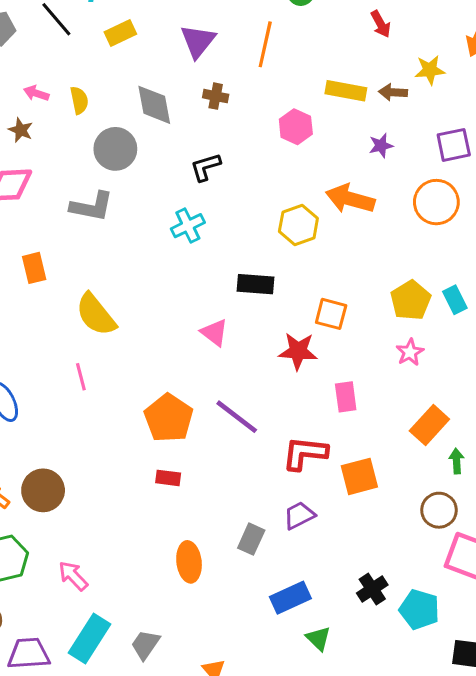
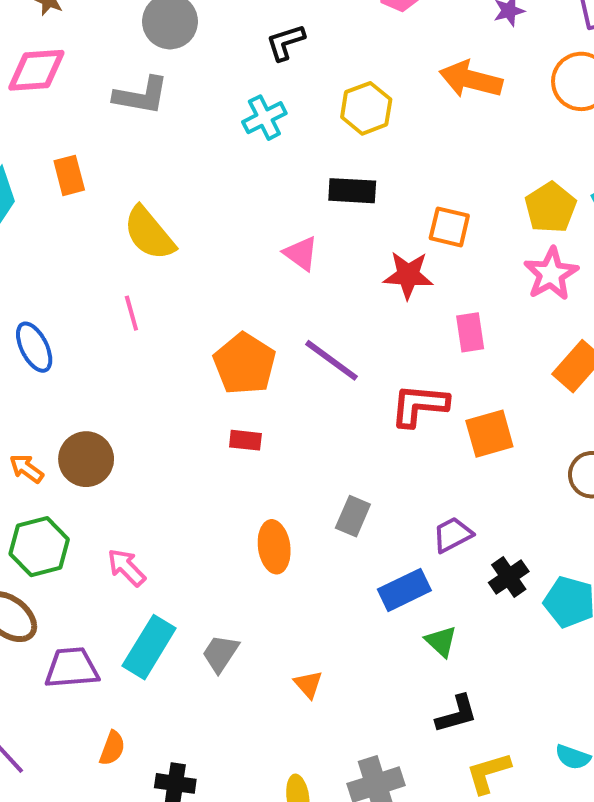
yellow hexagon: (298, 225) -> (366, 108), moved
pink star: (410, 352) -> (551, 274), size x1.5
purple trapezoid: (299, 515) -> (453, 535), moved

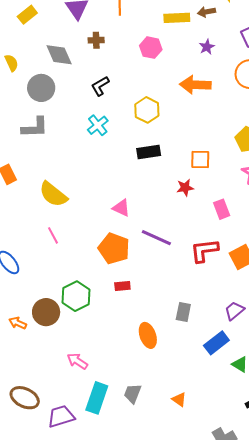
pink triangle: (301, 253) -> (121, 208), moved
red star: (408, 275) -> (185, 188), size x0.7
green hexagon: (39, 547) -> (76, 296), moved

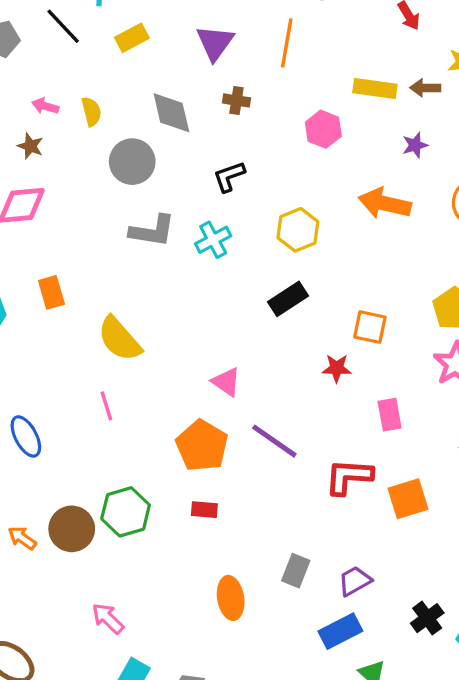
gray L-shape: (35, 127) -> (152, 231), moved
black rectangle: (149, 152) -> (288, 299), turned -35
purple trapezoid: (234, 311) -> (355, 581), moved

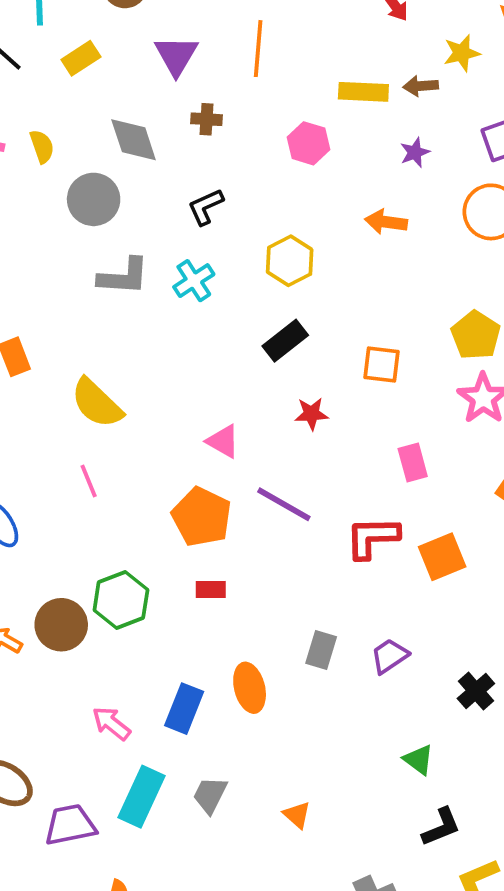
orange arrow: (385, 203) -> (386, 222), size x0.7
red star: (337, 368) -> (311, 414), moved
blue rectangle: (340, 631) -> (184, 709), moved, turned -36

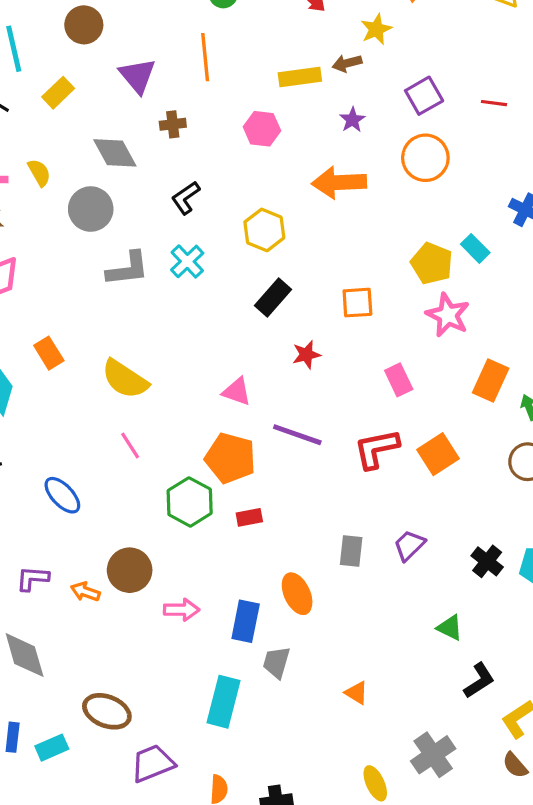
orange arrow: (386, 222) -> (339, 182), size x1.5
green hexagon: (121, 600) -> (190, 502), moved
pink arrow: (111, 723) -> (182, 610), moved, turned 152
gray trapezoid: (210, 795) -> (276, 662), moved
purple trapezoid: (70, 825) -> (153, 763), moved

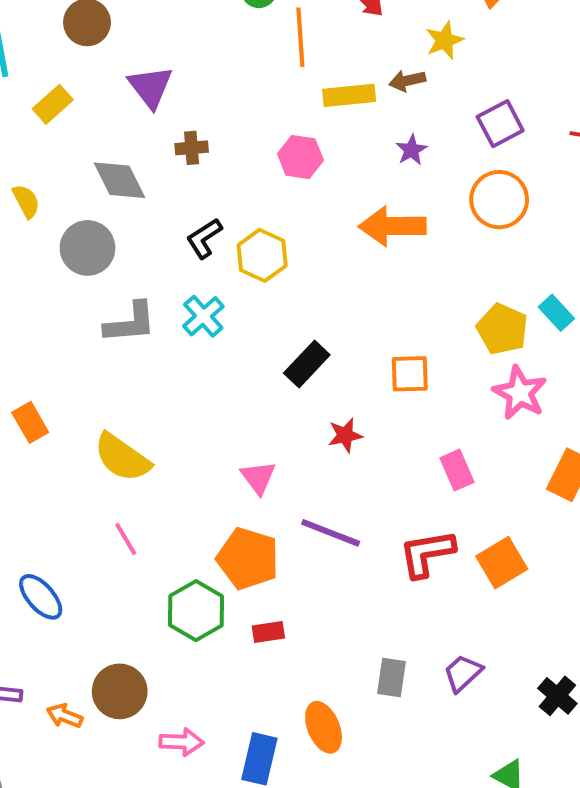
orange line: (205, 57) -> (300, 37), moved
yellow hexagon: (264, 230) -> (262, 255), moved
pink triangle: (237, 392) -> (258, 477), turned 32

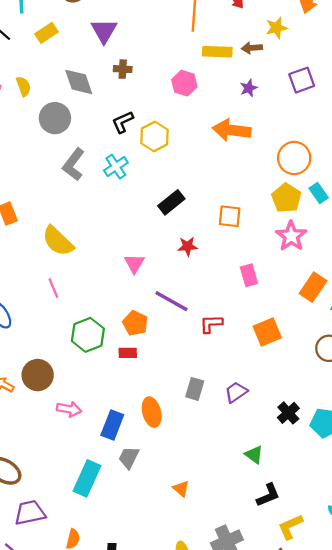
orange circle: (499, 200) -> (294, 158), moved
gray L-shape: (130, 323) -> (73, 164), turned 124
red L-shape: (427, 553) -> (211, 324), moved, size x0.7
orange pentagon: (248, 559) -> (135, 323), moved, size x0.7

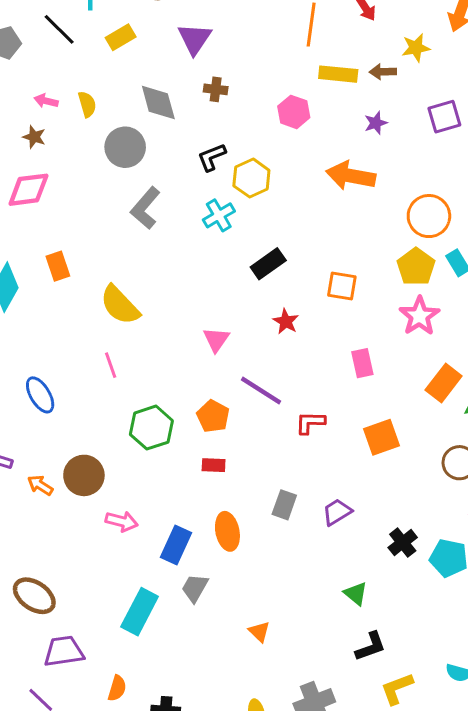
cyan cross: (116, 167) -> (219, 215), moved
red star: (188, 246) -> (286, 321), turned 30
red rectangle: (128, 353) -> (214, 465), moved

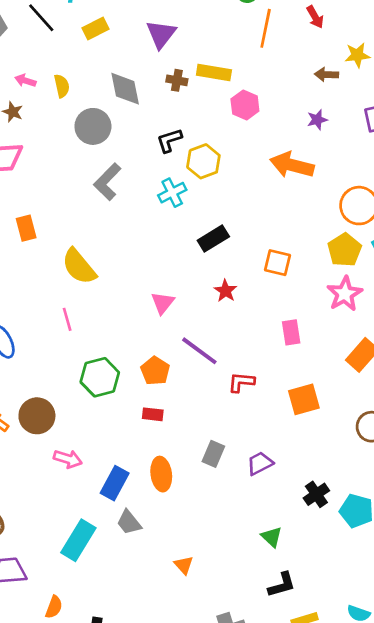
yellow rectangle: (338, 74) -> (214, 73), moved
gray trapezoid: (195, 588) -> (129, 522), turned -72

